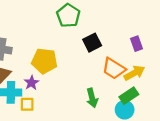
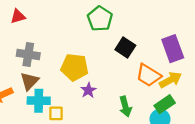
black square: (92, 43) -> (125, 48), turned -30
purple rectangle: (137, 44) -> (173, 49), size x1.6
purple star: (31, 83) -> (88, 90), moved

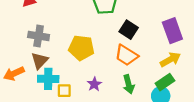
orange trapezoid: (148, 75) -> (126, 55), moved
purple star: (88, 90) -> (94, 84), moved

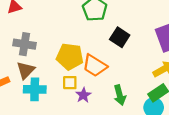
orange trapezoid: (126, 55) -> (95, 66), moved
yellow square: (64, 91) -> (70, 83), moved

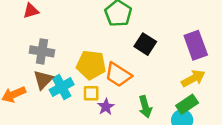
cyan cross: (35, 89) -> (62, 87), moved, turned -30

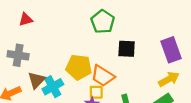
black square: (145, 44) -> (127, 49), turned -30
gray cross: (42, 51) -> (18, 55), moved
yellow square: (91, 93) -> (96, 92), moved

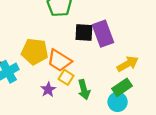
purple rectangle: (171, 50) -> (103, 34), moved
yellow square: (96, 92) -> (66, 77), moved, turned 32

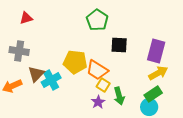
purple rectangle: (103, 34) -> (156, 51), moved, turned 35
purple star: (48, 90) -> (98, 102), moved

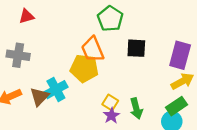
orange trapezoid: (97, 70) -> (93, 49), moved, turned 35
brown triangle: (36, 74) -> (39, 97), moved
yellow square: (103, 85) -> (110, 103), moved

